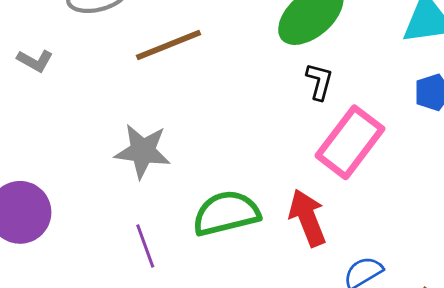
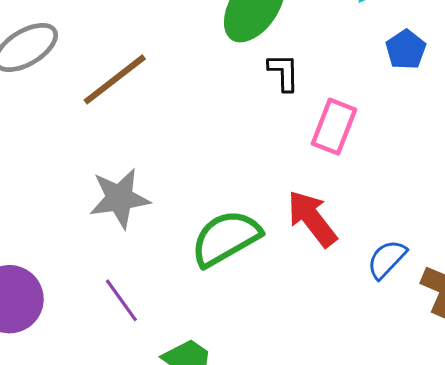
pink rectangle: (350, 142) -> (334, 127), size x0.7
purple line: (145, 246) -> (121, 300), moved

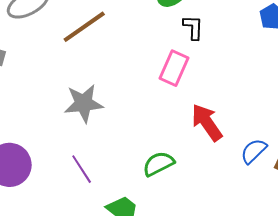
pink rectangle: (334, 127) -> (174, 68), moved
green semicircle: (226, 238) -> (158, 164), moved, size x0.7

